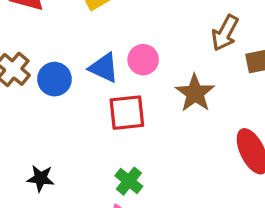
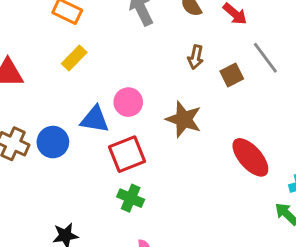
brown arrow: (225, 33) -> (196, 57), size x0.7
green cross: (129, 181) -> (131, 198), moved

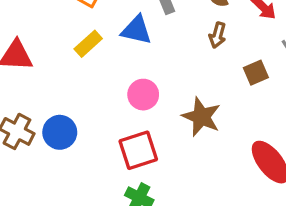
brown arrow: (196, 57) -> (218, 35), moved
blue triangle: (95, 119) -> (137, 30), moved

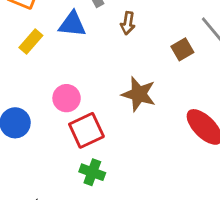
brown arrow: (218, 35) -> (128, 23), moved
pink circle: (143, 95) -> (67, 98), moved

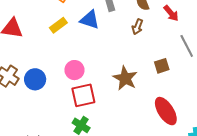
brown arrow: (128, 23) -> (137, 27), moved
brown square: (182, 49) -> (162, 66), moved

